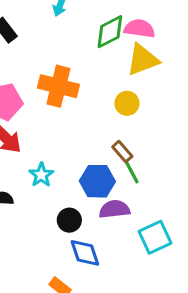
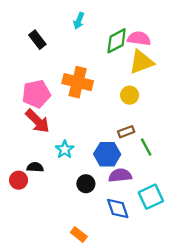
brown rectangle: (122, 152) -> (126, 132), turned -70
green line: (132, 172) -> (146, 147), moved
blue diamond: (85, 253) -> (118, 209), moved

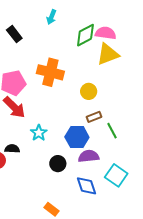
yellow circle: (130, 95) -> (89, 91), moved
cyan square: (151, 197) -> (116, 175), turned -30

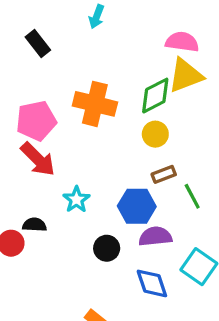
green diamond: (85, 35) -> (155, 96), moved

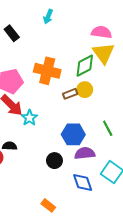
yellow triangle: (185, 75) -> (104, 53), turned -45
brown rectangle: (164, 174) -> (70, 94), moved
cyan star: (76, 200) -> (29, 118), moved

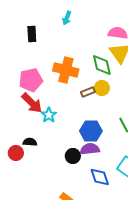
black rectangle: (12, 33) -> (32, 34), turned 35
green diamond: (85, 66) -> (102, 65), turned -75
purple semicircle: (85, 153) -> (90, 149), moved

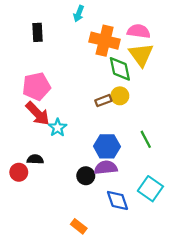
orange cross: (66, 70) -> (105, 41), moved

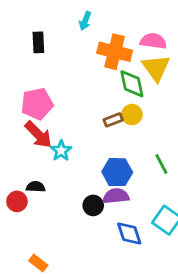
orange rectangle: (79, 226) -> (38, 263), moved

